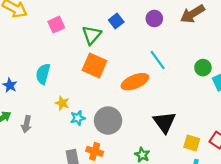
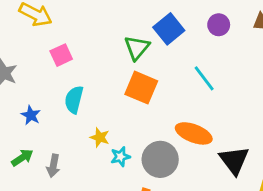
blue square: (116, 21) -> (169, 29), size x1.5
pink square: (56, 25) -> (61, 55), moved
cyan line: (158, 60) -> (204, 78), moved
orange ellipse: (135, 82) -> (194, 133), moved, turned 44

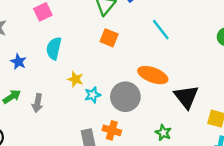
orange square: (141, 88) -> (109, 38), size x0.7

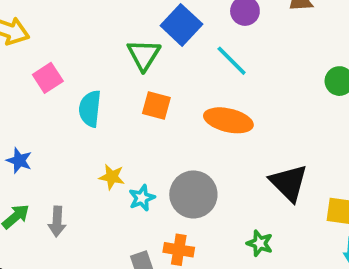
cyan line: (161, 30) -> (232, 61), moved
cyan semicircle: (54, 48) -> (90, 109), moved
orange ellipse: (153, 75) -> (228, 120), moved

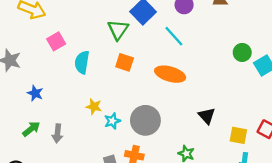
black triangle: (289, 183) -> (207, 116), size x0.7

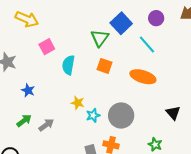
gray arrow: (57, 133) -> (46, 125), turned -133

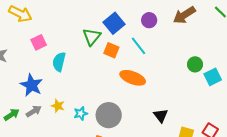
orange square: (105, 66) -> (111, 50), moved
blue star: (28, 90) -> (31, 85), moved, size x1.6
yellow star: (78, 103) -> (58, 106), moved
gray arrow: (46, 125) -> (34, 111), moved

